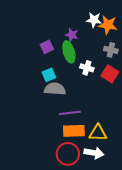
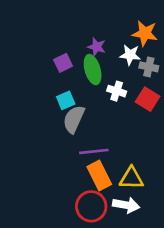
white star: (94, 20) -> (130, 55), moved
gray semicircle: (55, 89) -> (74, 119), turned -70
orange rectangle: (74, 131) -> (99, 176), turned 65

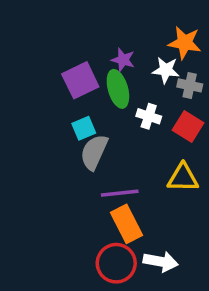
purple square: (63, 63) -> (80, 80), size x1.5
yellow triangle: (131, 178) -> (183, 178), moved

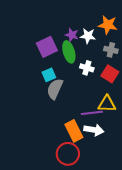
white star: (166, 70) -> (88, 36), moved
purple line: (120, 193) -> (92, 113), moved
white arrow: (161, 261) -> (94, 130), moved

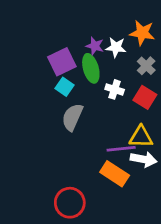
gray cross: (111, 50) -> (146, 66), turned 32
cyan square: (49, 75) -> (65, 87), moved, turned -32
white arrow: (94, 130) -> (144, 159), moved
orange rectangle: (74, 131) -> (115, 174), moved, turned -30
red circle: (68, 154) -> (70, 203), moved

